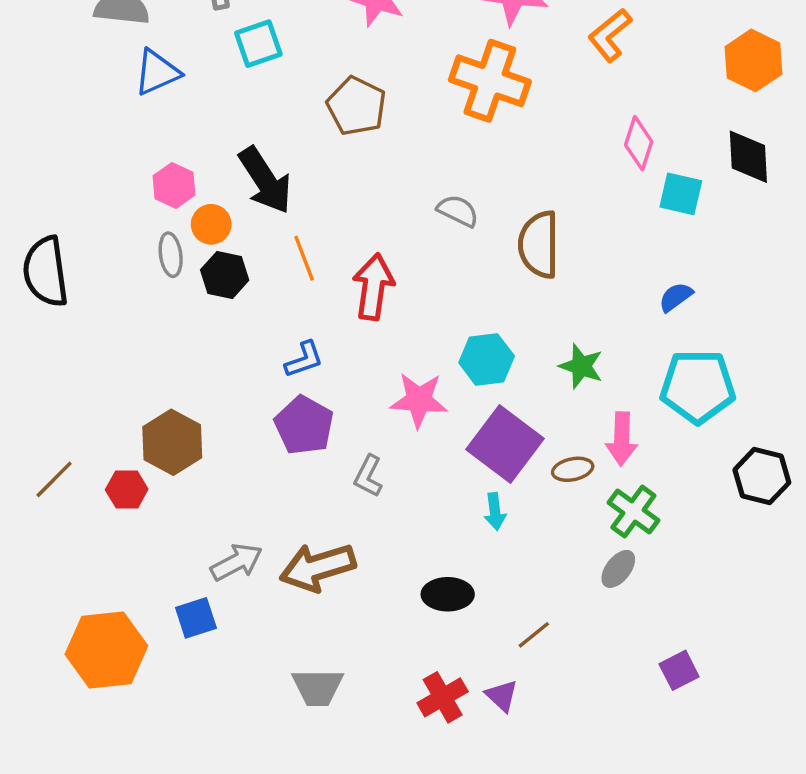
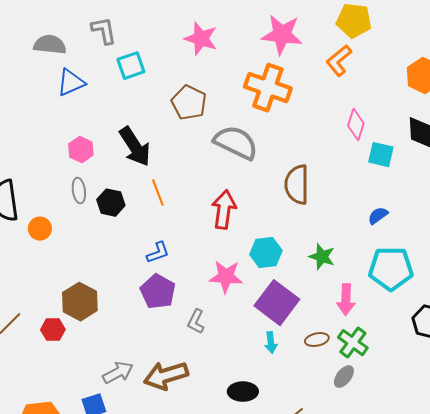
gray semicircle: (458, 211) -> (236, 143), moved, size x1.8
orange circle: (211, 224) -> (40, 229), moved
red arrow: (373, 287) -> (224, 210), moved
brown ellipse: (573, 469) -> (317, 340), moved

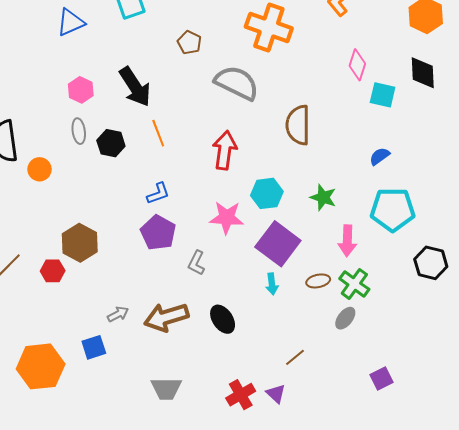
brown pentagon: (189, 103) -> (189, 43), size x0.7
gray arrow: (118, 373) -> (118, 314), size x0.7
black ellipse: (243, 392) -> (223, 319), moved, turned 56

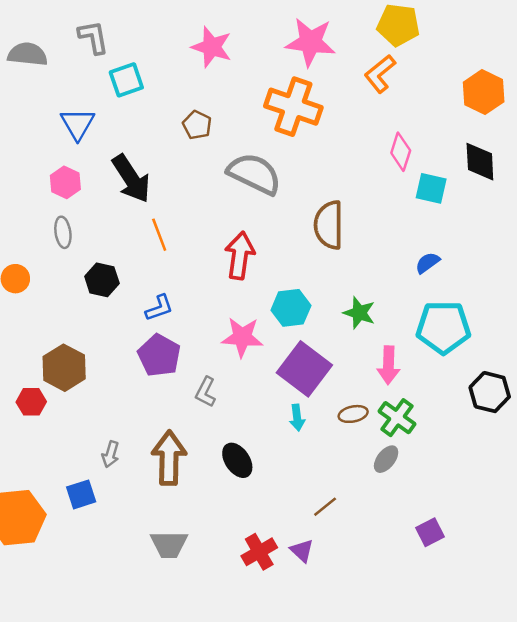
blue triangle: (71, 22) -> (78, 124), moved, turned -36
black hexagon: (111, 143) -> (102, 280), moved
gray arrow: (118, 314) -> (110, 454), turned 135
brown arrow: (166, 317) -> (169, 458), turned 108

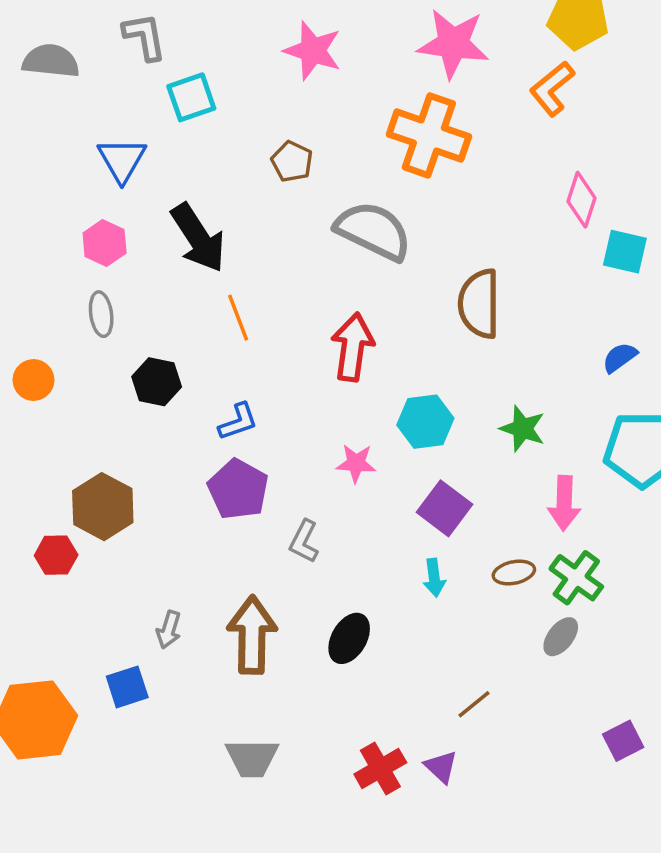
pink star: (242, 337) -> (356, 463), size x0.7
purple square: (304, 369) -> (445, 508), size x0.7
black ellipse: (237, 460) -> (349, 638), turned 64

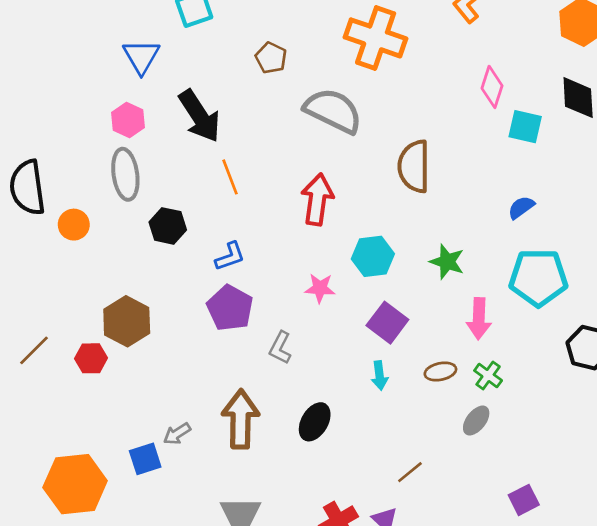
gray ellipse: (101, 314) -> (125, 174), size x1.5
green cross: (576, 578) -> (488, 376), size x0.7
gray arrow: (169, 630) -> (177, 434), moved, turned 40

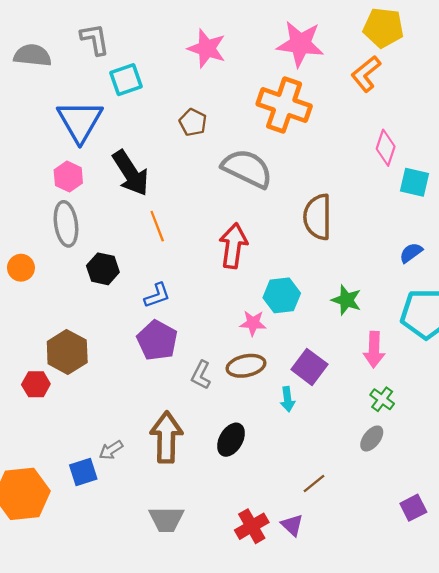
blue triangle: (141, 56) -> (80, 121), size x1.4
pink star: (320, 288) -> (253, 323), moved
purple square: (387, 323) -> (309, 367), moved
brown ellipse: (440, 372) -> (246, 366), moved, size x1.4

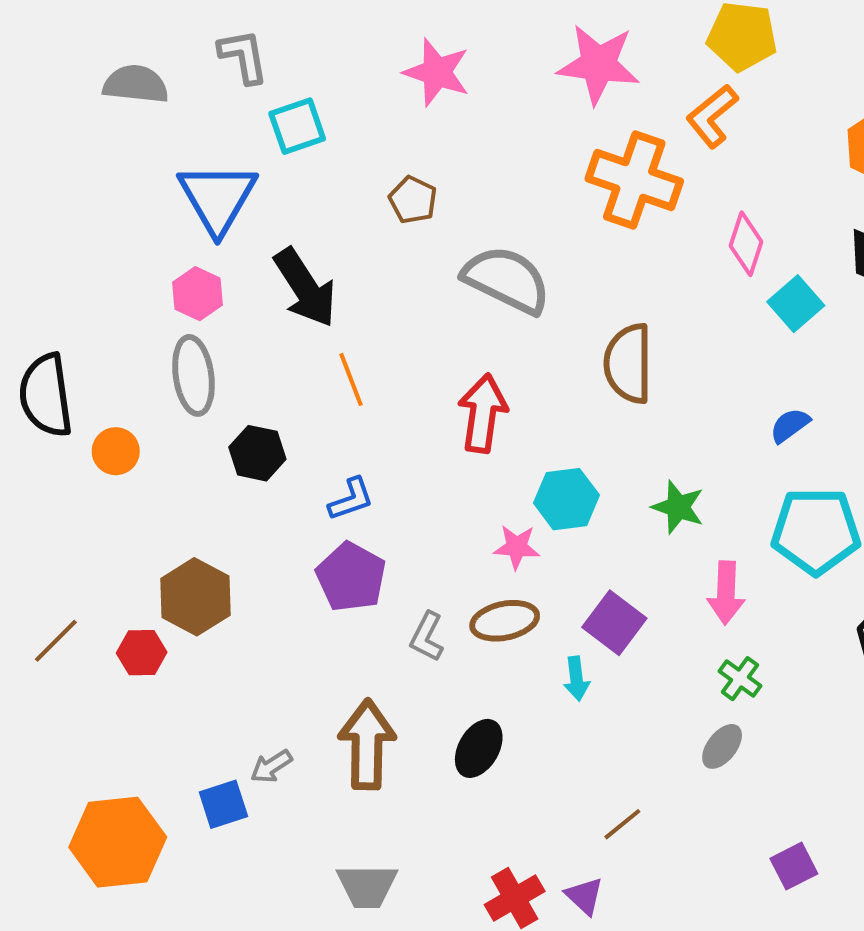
orange cross: (284, 105) -> (634, 180), moved
cyan square: (414, 182) -> (796, 304), turned 36

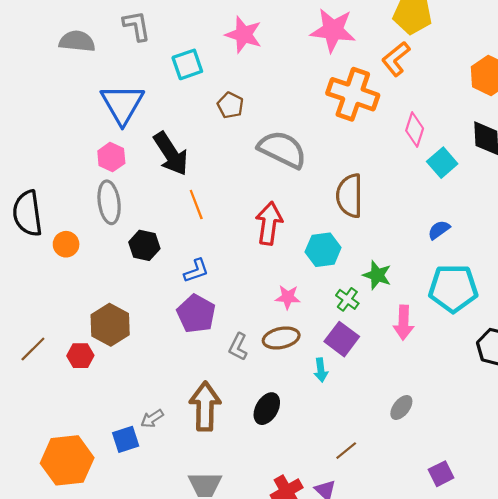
cyan square: (297, 126) -> (187, 64), moved
cyan hexagon: (566, 499) -> (323, 250), moved
green cross: (740, 679) -> (347, 299), moved

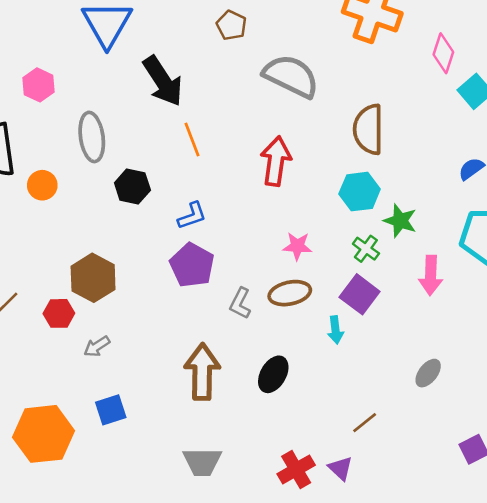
pink hexagon: (111, 157) -> (38, 85), moved
cyan hexagon: (323, 250) -> (360, 192), moved
gray arrow: (152, 419) -> (97, 346), moved

